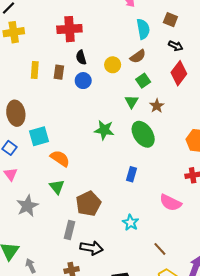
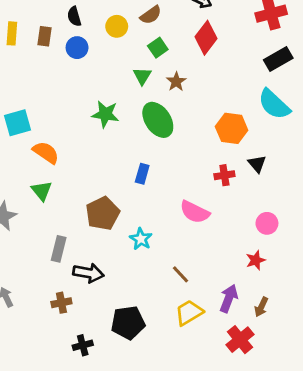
brown pentagon: (88, 204) -> (103, 213), moved

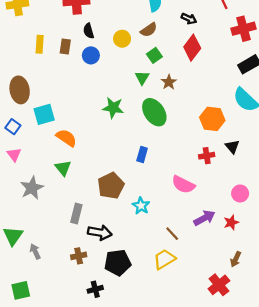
purple arrow: (229, 298) -> (204, 218), moved, turned 40
yellow trapezoid: (189, 313) -> (164, 259), moved
black pentagon: (128, 323) -> (118, 263), moved

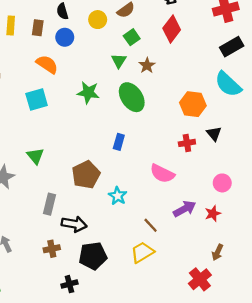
cyan square: (44, 114) -> (37, 100), moved
orange semicircle: (66, 138) -> (47, 64), moved

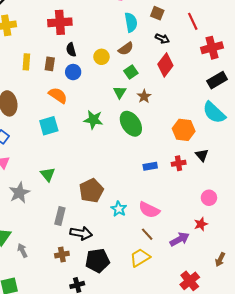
blue rectangle: (119, 142) -> (150, 166), moved, turned 64
pink semicircle: (162, 174) -> (149, 210), moved
purple arrow: (185, 209) -> (180, 239), moved
brown arrow: (218, 252) -> (220, 260), moved

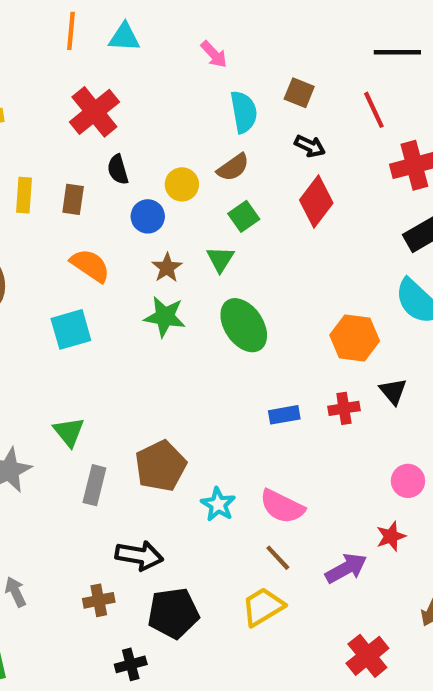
red cross: (60, 22) -> (94, 112), turned -35
blue circle: (73, 72) -> (148, 216), moved
brown star: (144, 96) -> (167, 268), moved
gray rectangle: (60, 216) -> (94, 485), moved

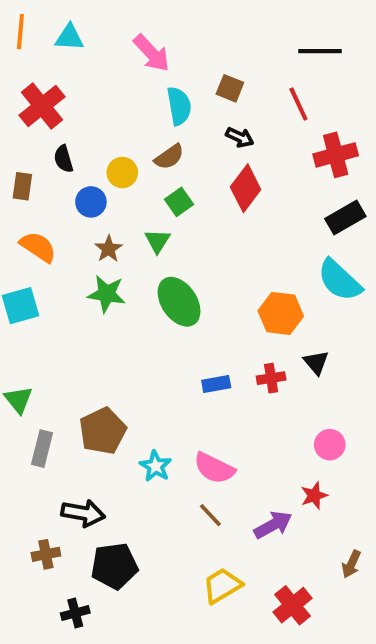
pink arrow: (214, 54) -> (152, 53), size x1.5
yellow trapezoid: (263, 607) -> (222, 586), moved

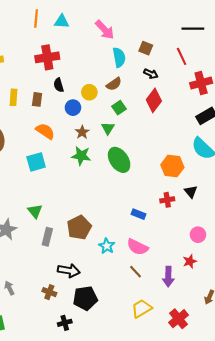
red cross: (42, 106) -> (47, 57), turned 30
blue rectangle: (216, 384) -> (139, 214), moved, turned 32
purple arrow: (273, 525) -> (168, 277), turned 120
brown cross: (46, 554) -> (49, 292), turned 32

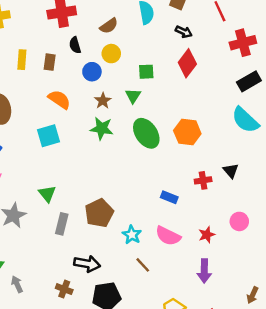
brown semicircle: (114, 84) -> (109, 26), moved
green square: (119, 108) -> (146, 72), turned 32
orange hexagon: (172, 166) -> (187, 132), moved
red star: (190, 261) -> (207, 235), moved
brown line: (135, 272) -> (143, 265), moved

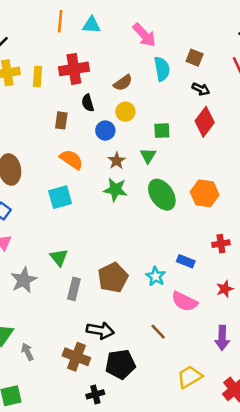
yellow rectangle: (22, 60) -> (37, 76), moved
cyan star: (132, 235) -> (156, 276), moved
red star: (207, 235) -> (225, 289), moved
brown cross: (64, 289) -> (76, 357), size x1.5

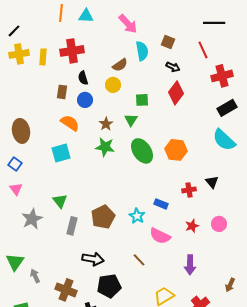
brown semicircle: (123, 83) -> (120, 65), moved
blue circle: (105, 131) -> (85, 100), moved
brown cross: (76, 357) -> (66, 290), moved

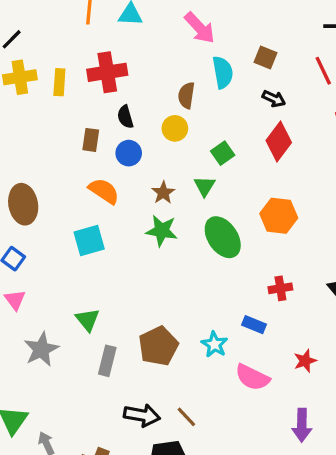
brown semicircle: (120, 65) -> (186, 95), turned 133
green square: (142, 100) -> (223, 153), turned -32
orange hexagon: (176, 150) -> (279, 216), moved
red cross: (189, 190) -> (280, 288), moved
brown line: (139, 260) -> (186, 417), moved

